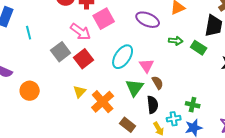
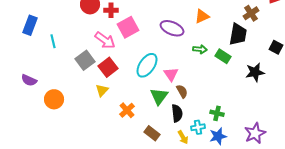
yellow triangle: (80, 92) -> (102, 90), moved
orange cross: (103, 102) -> (127, 110), size x0.7

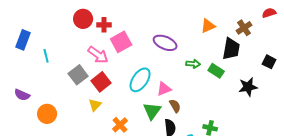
orange triangle: (202, 16) -> (208, 26), moved
pink triangle: (171, 74) -> (164, 89), turned 42

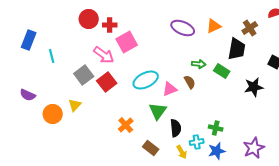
purple ellipse: (165, 43) -> (183, 28), moved
cyan ellipse: (140, 80) -> (146, 80), turned 30
yellow triangle: (95, 105) -> (75, 105), moved
brown semicircle: (175, 106) -> (190, 82), moved

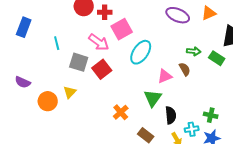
cyan line: (52, 56) -> (57, 43), moved
gray square: (84, 75) -> (79, 62), turned -36
cyan ellipse: (146, 80) -> (141, 52), moved, turned -30

